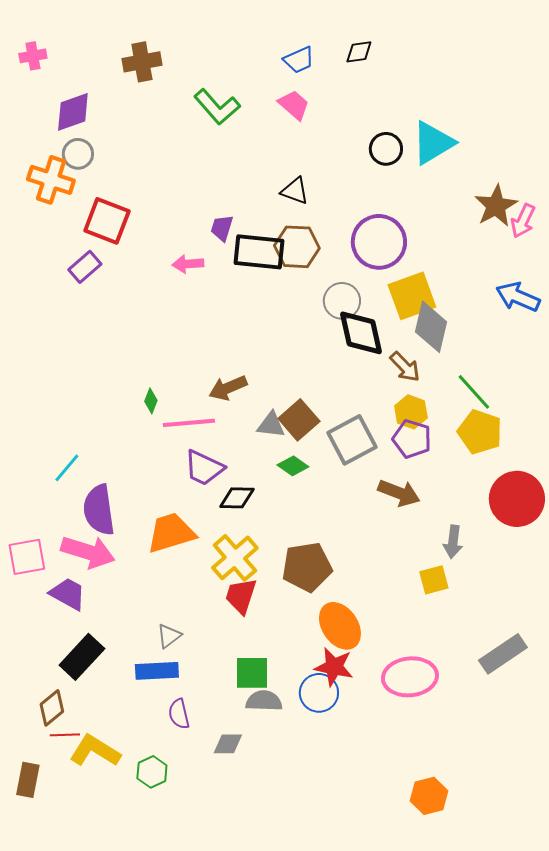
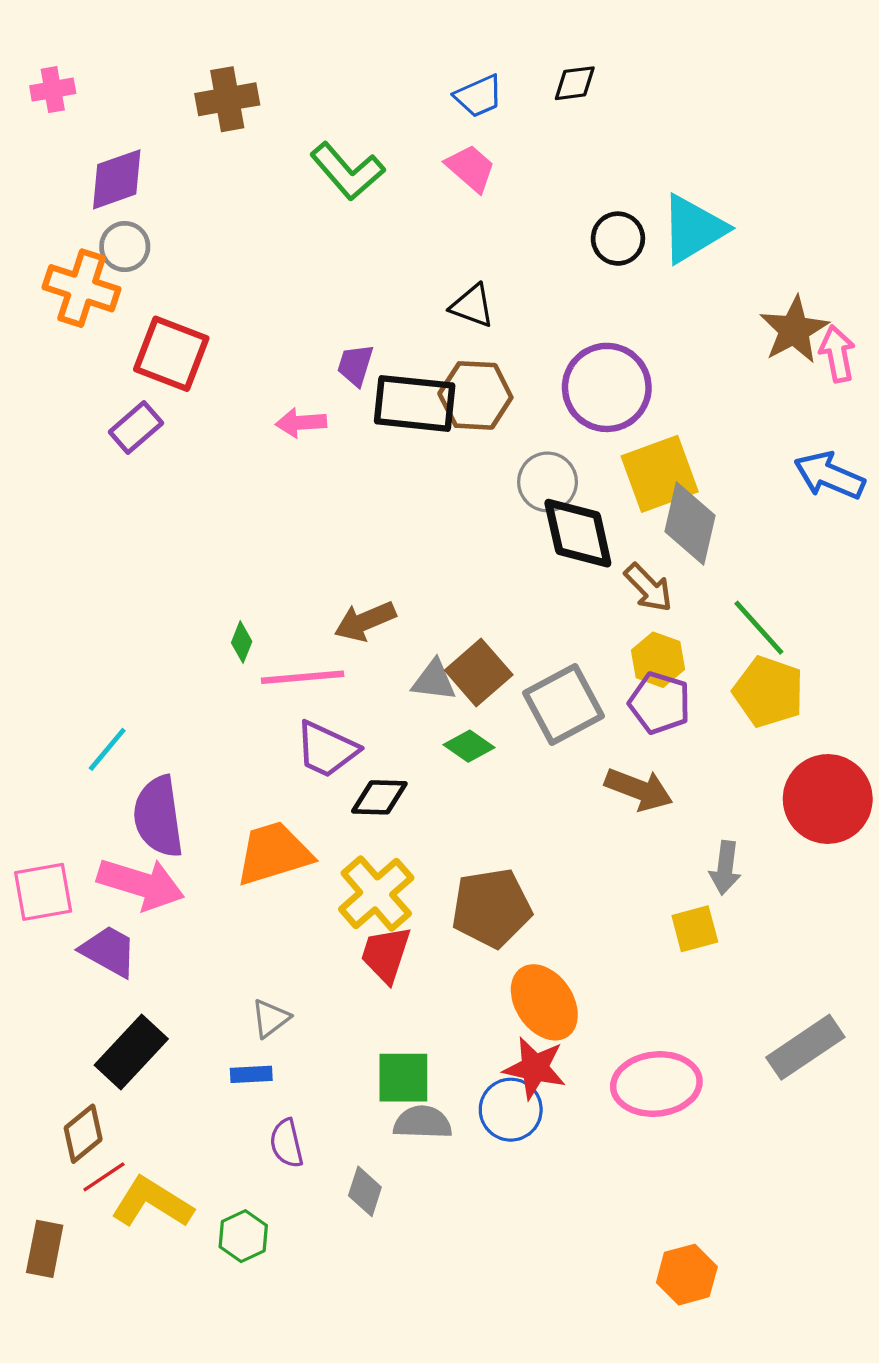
pink arrow: (523, 221) -> (837, 354), turned 144
blue rectangle: (157, 671) -> (251, 1074), size x0.6
red line: (65, 735) -> (104, 1177), turned -32
gray diamond: (228, 744) -> (365, 1191), turned -72

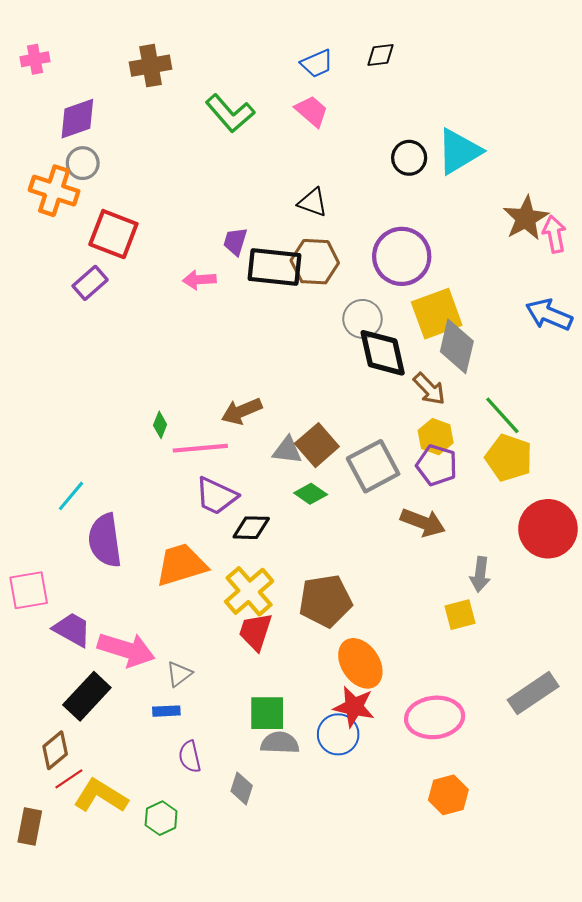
pink arrow: (141, 884) -> (126, 650), moved
orange hexagon: (687, 1275) -> (448, 795), moved

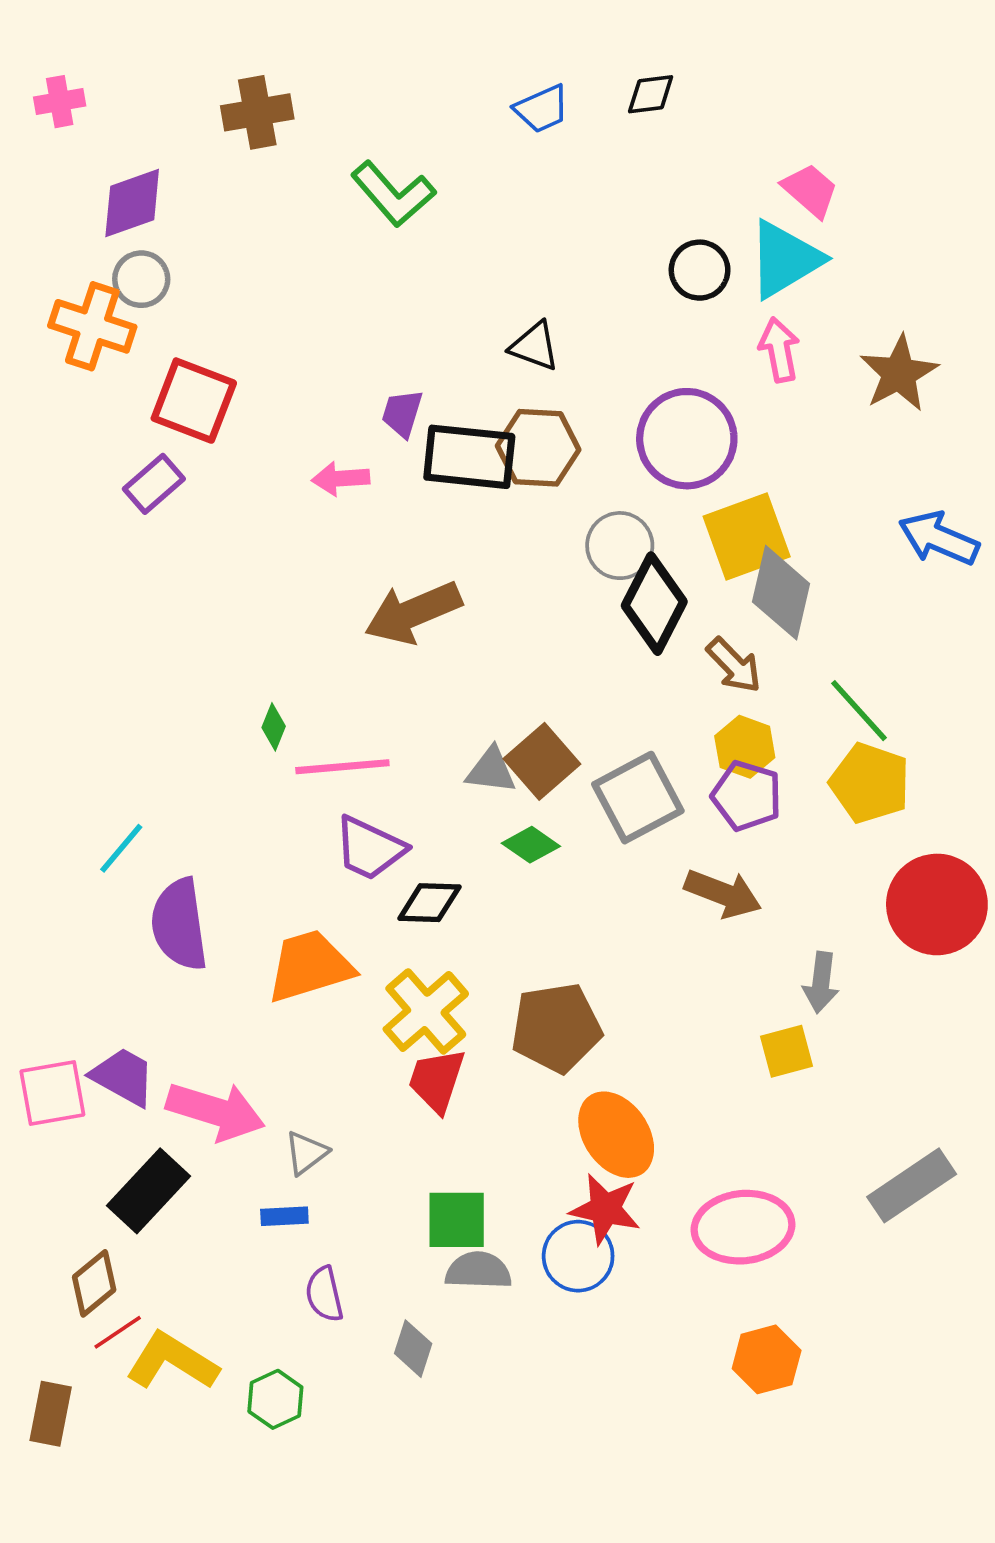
pink trapezoid: (312, 111) -> (810, 190), moved
pink arrow: (554, 234) -> (779, 350), moved
black diamond: (383, 353) -> (654, 604), turned 40
brown arrow: (242, 411) -> (413, 613), moved, size x1.4
pink square: (29, 590) -> (52, 1093), moved

